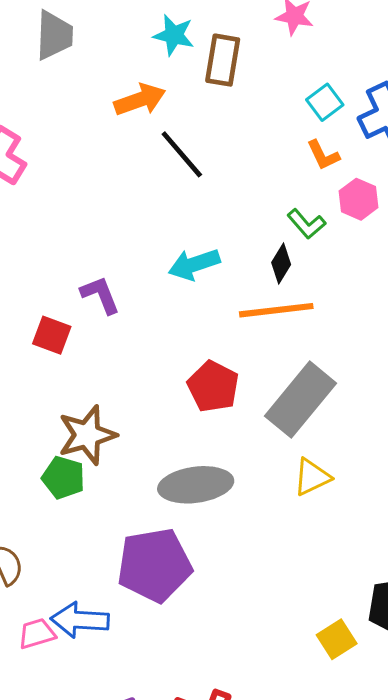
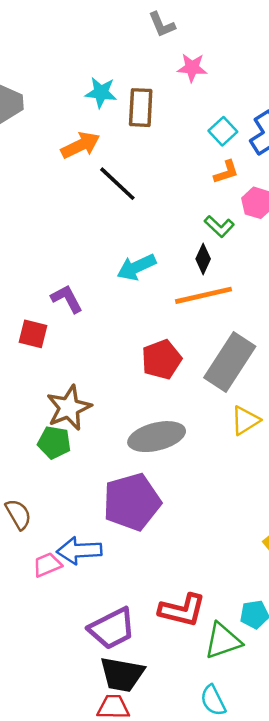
orange L-shape: (323, 155) -> (226, 172), turned -76
red pentagon: (213, 386) -> (162, 359), turned 30

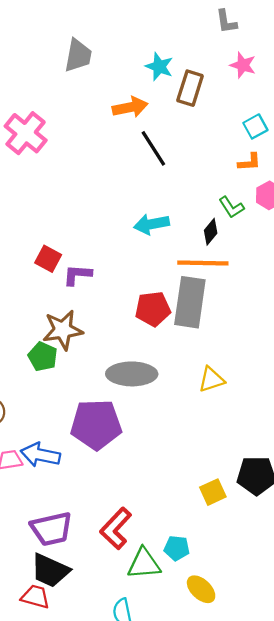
purple L-shape: (67, 299) -> (77, 275), moved, turned -72
gray rectangle: (230, 362) -> (190, 302), moved, turned -39
red L-shape: (182, 610) -> (116, 528), turned 105

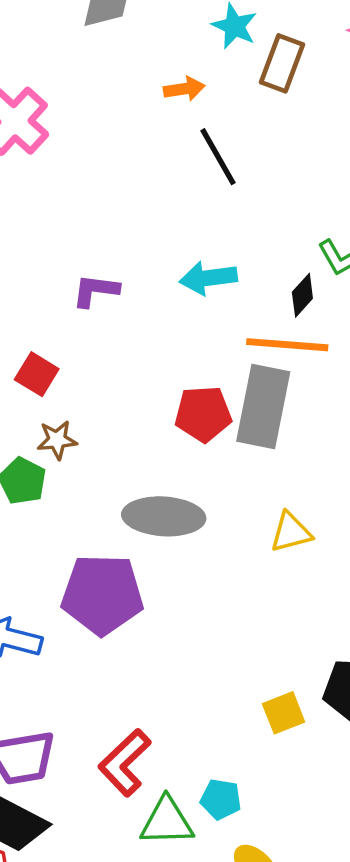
orange arrow: (130, 107) -> (184, 89), size x0.7
red square: (48, 259) -> (37, 374), moved
purple L-shape: (77, 275) -> (96, 290), moved
brown star: (63, 330) -> (57, 440), size x0.6

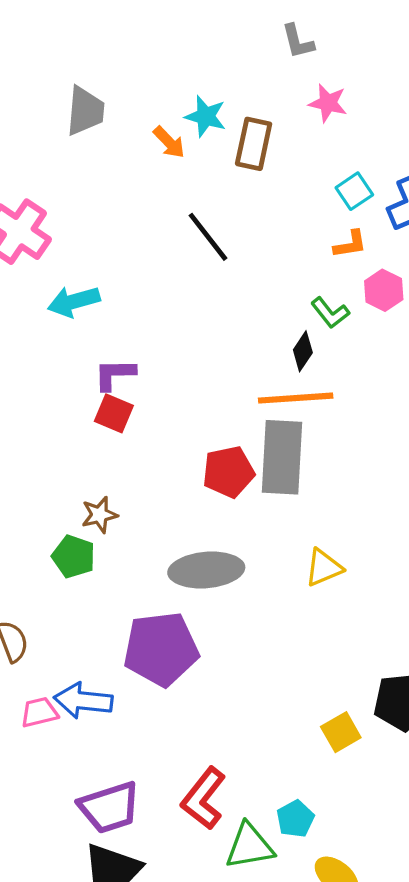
orange arrow: (184, 89) -> (169, 142), moved, turned 63
cyan arrow: (208, 278) -> (74, 302), moved
red square: (37, 374) -> (114, 413), moved
cyan pentagon: (221, 799) -> (295, 819), turned -30

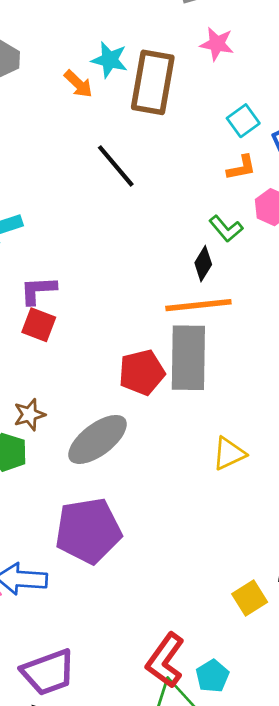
brown rectangle: (254, 144) -> (153, 82), size x1.4
gray ellipse: (206, 570) -> (98, 439), moved, turned -30
red L-shape: (203, 798) -> (165, 660), moved

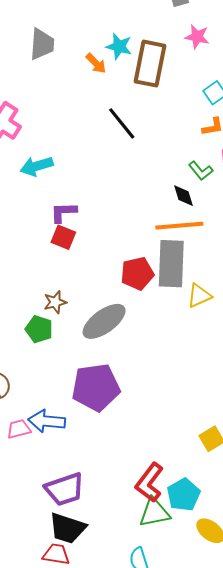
black diamond: (203, 264) -> (184, 196), turned -50
yellow triangle: (229, 454) -> (199, 296), moved
cyan pentagon: (212, 676) -> (183, 495), size x1.4

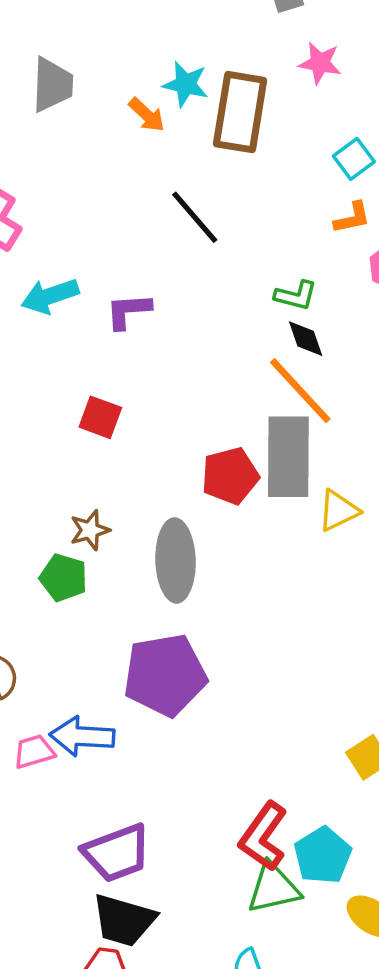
green L-shape: (201, 171) -> (296, 296), moved, turned -35
purple L-shape: (63, 212) -> (128, 311), moved
orange line: (179, 226) -> (300, 391), turned 54
gray ellipse: (104, 321) -> (176, 560), turned -54

